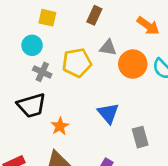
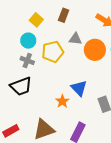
yellow square: (47, 18) -> (36, 20), moved, turned 32
cyan circle: (32, 45) -> (28, 41), moved
orange star: (60, 126) -> (62, 101), moved

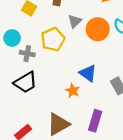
gray triangle: (75, 39) -> (75, 21), turned -40
cyan circle: (28, 41) -> (12, 38), moved

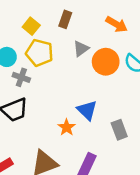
yellow pentagon: (53, 39) -> (39, 53), moved, turned 30

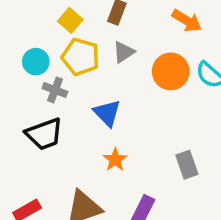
gray triangle: (81, 49) -> (124, 52), moved
blue triangle: (87, 110) -> (107, 113), moved

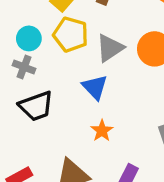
gray triangle: (124, 52) -> (110, 48), moved, size x1.4
gray cross: (55, 90) -> (24, 67), moved

